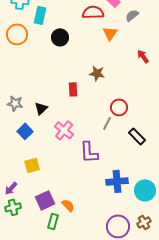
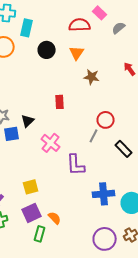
orange triangle: (110, 33) -> (77, 53), moved
brown star: (97, 73) -> (92, 77), moved
blue square: (25, 131) -> (12, 134), moved, turned 35
yellow square: (32, 165) -> (31, 187), moved

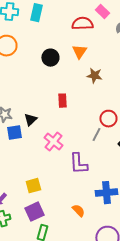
cyan rectangle: (27, 28) -> (36, 13), moved
black circle: (47, 50) -> (50, 58), moved
orange semicircle: (55, 218) -> (78, 211), moved

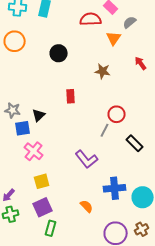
orange triangle: (79, 52) -> (114, 38), moved
pink cross: (53, 142) -> (34, 151), moved
purple L-shape: (78, 164) -> (87, 159), turned -35

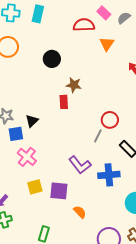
gray semicircle: (130, 22) -> (124, 18), moved
brown star: (103, 71) -> (74, 85), moved
blue cross: (115, 188) -> (109, 175), moved
purple square: (43, 207) -> (59, 191), moved, turned 30

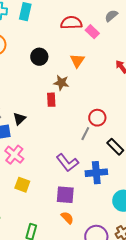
pink rectangle: (104, 13) -> (92, 32), moved
orange triangle: (107, 44) -> (77, 61), moved
yellow square: (35, 187) -> (22, 185), turned 35
purple square: (59, 191) -> (65, 195), moved
orange semicircle: (80, 212) -> (67, 218), moved

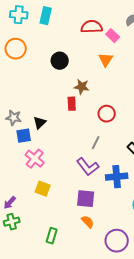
orange triangle: (77, 61) -> (106, 60), moved
red circle: (97, 118) -> (107, 114), moved
gray line: (85, 134) -> (96, 143), moved

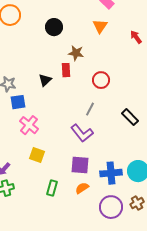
black triangle: (40, 123) -> (45, 80), moved
blue cross: (117, 177) -> (111, 173), moved
orange semicircle: (88, 222) -> (82, 188), turned -80
green rectangle: (52, 236) -> (52, 188), moved

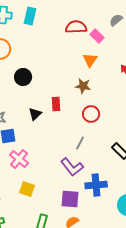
black circle: (54, 27) -> (23, 77), moved
brown star: (76, 53) -> (83, 86), moved
blue cross: (111, 173) -> (96, 185), moved

